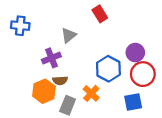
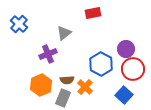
red rectangle: (100, 14) -> (93, 13), turned -70
blue cross: (20, 26) -> (19, 24), turned 36
brown semicircle: (60, 81) -> (67, 80), moved
blue square: (133, 102) -> (124, 95), turned -36

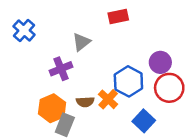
orange cross: (85, 87) -> (108, 99), moved
blue square: (124, 95) -> (144, 121), moved
gray rectangle: (63, 98) -> (65, 125), moved

